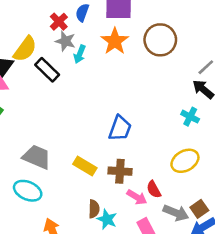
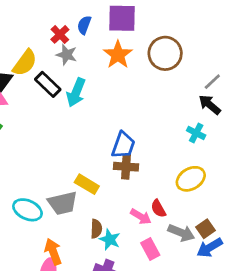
cyan arrow: (80, 54) -> (76, 92), moved, size x1.5
gray trapezoid: (37, 157) -> (63, 203), moved, turned 144
brown cross: (120, 171) -> (126, 167), moved

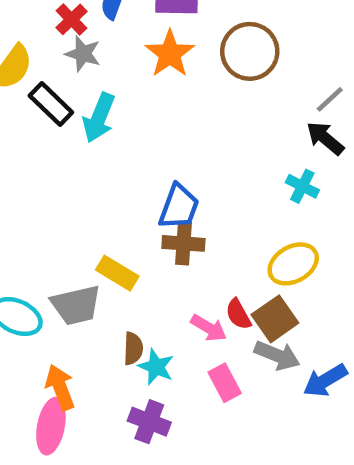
brown square: (206, 229) -> (275, 319), moved, size x1.4

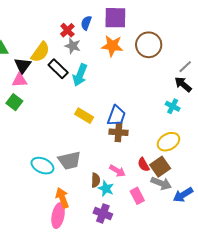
orange star: (170, 54) -> (112, 46), turned -30
yellow rectangle: (117, 273) -> (84, 116), moved
pink arrow: (209, 328) -> (117, 171), moved

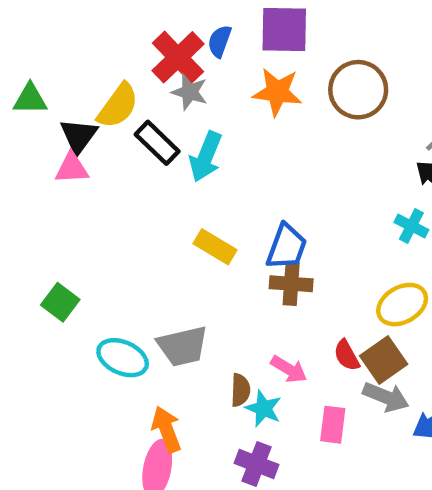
red cross: (67, 30) -> (178, 57), size x1.6
green square: (14, 102) -> (60, 302), moved
pink rectangle: (137, 196) -> (333, 425), turned 35

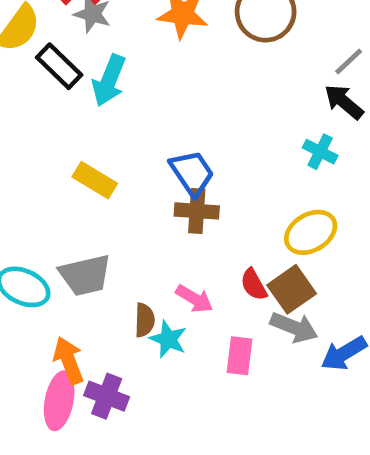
yellow rectangle: (215, 247) -> (95, 180), moved
blue trapezoid: (287, 247) -> (192, 173), turned -54
purple cross: (257, 464) -> (107, 396), moved

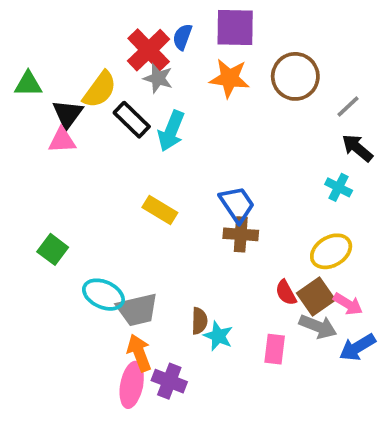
gray line: (349, 61) -> (348, 107), moved
gray trapezoid: (85, 275) -> (137, 310), moved
pink arrow: (194, 299) -> (348, 304), moved

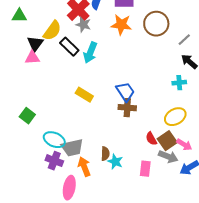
green triangle: (28, 84) -> (19, 16), moved
cyan cross: (339, 187) -> (179, 83), turned -32
orange arrow: (139, 353) -> (84, 167), moved
purple cross: (169, 381) -> (54, 161), moved

